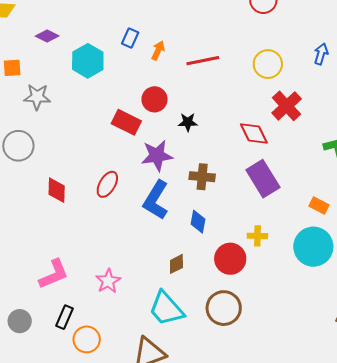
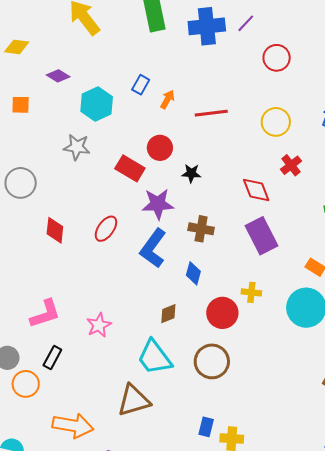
gray star: (37, 97) -> (77, 147), moved
red cross: (287, 106) -> (291, 165), size x0.7
orange circle: (87, 339) -> (26, 384), moved

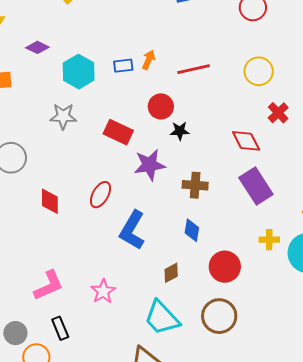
blue rectangle: (141, 85) -> (123, 66), moved, turned 60
red circle: (160, 148) -> (161, 106), moved
blue L-shape: (153, 248) -> (132, 230), moved
yellow cross: (251, 292) -> (269, 240), moved
black rectangle: (52, 358) -> (60, 328), turned -45

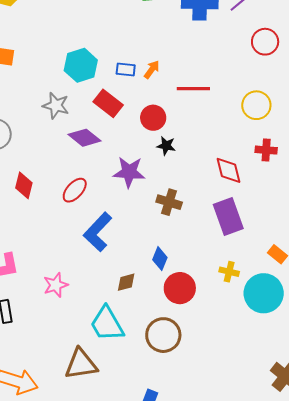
purple diamond: (37, 47) -> (85, 138), moved, size x1.4
red cross: (278, 113) -> (266, 150), turned 35
red rectangle: (118, 132) -> (108, 103), moved
blue diamond: (192, 230) -> (160, 259), moved

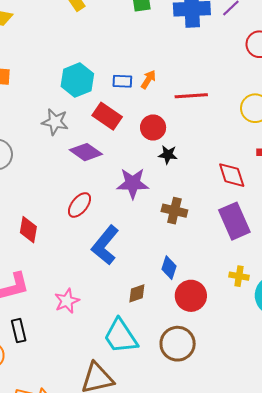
red diamond: (24, 185) -> (28, 230), moved

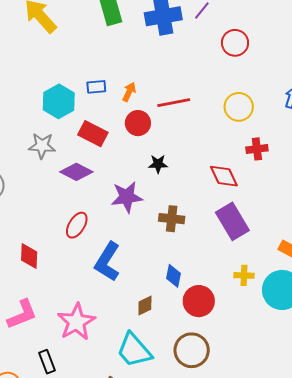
blue rectangle: (122, 81) -> (96, 87), moved
red circle: (153, 128) -> (138, 123), moved
pink star: (67, 301) -> (76, 322), size x1.5
black rectangle: (19, 331) -> (47, 362), moved

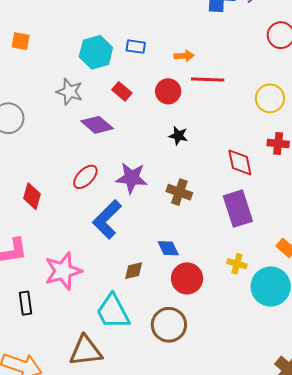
orange arrow: (129, 92) -> (184, 56), moved, turned 48
red rectangle: (93, 134) -> (122, 91), size x0.7
purple star: (127, 197) -> (132, 178), moved
blue diamond: (174, 276) -> (168, 248), turned -50

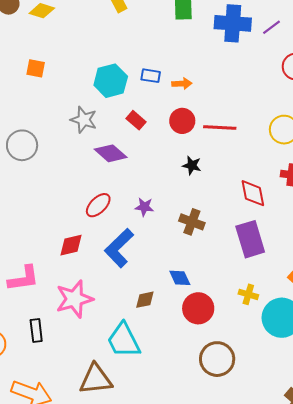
orange arrow: (184, 56) -> (182, 84), moved
red line: (208, 80) -> (220, 128), moved
purple star: (132, 178) -> (144, 207), size x0.6
red diamond: (32, 196) -> (71, 245), moved, turned 60
brown circle: (169, 325) -> (217, 359), moved

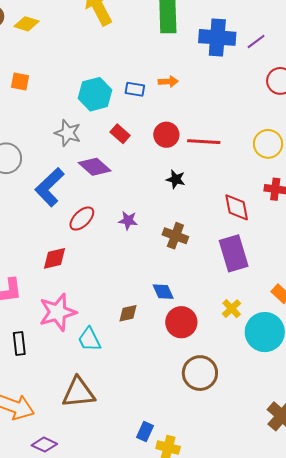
orange arrow: (182, 84) -> (168, 82), moved
blue L-shape: (119, 248) -> (50, 187), moved
yellow cross: (248, 294) -> (232, 309), turned 30
cyan trapezoid: (124, 340) -> (89, 339), moved, size x0.7

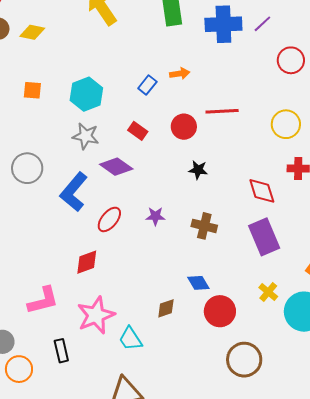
blue rectangle: (135, 89) -> (147, 85), turned -54
cyan hexagon: (95, 94) -> (86, 94), moved
red line: (204, 142) -> (222, 111), moved

